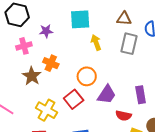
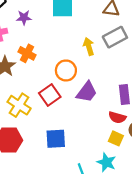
yellow arrow: (96, 42) -> (89, 46), moved
gray rectangle: (129, 44) -> (115, 37), turned 45
red semicircle: (123, 116) -> (117, 117), moved

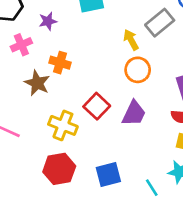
orange circle: (66, 70) -> (138, 70), moved
purple trapezoid: (87, 92) -> (134, 113), moved
blue square: (56, 139) -> (108, 175), moved

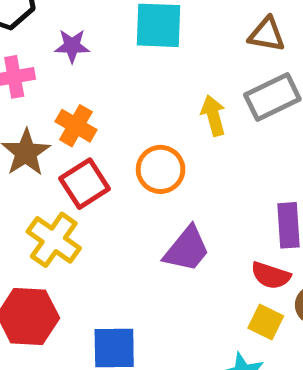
orange circle: (138, 70) -> (161, 169), moved
red square: (97, 106) -> (85, 184), moved

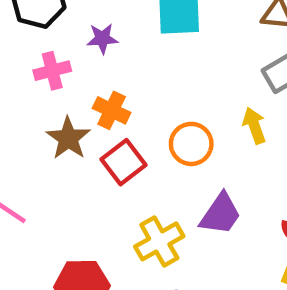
yellow arrow: (213, 116) -> (254, 126), moved
yellow cross: (54, 240) -> (159, 241), moved, turned 30

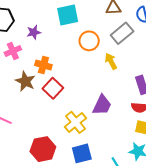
orange circle: (191, 144) -> (89, 41), moved

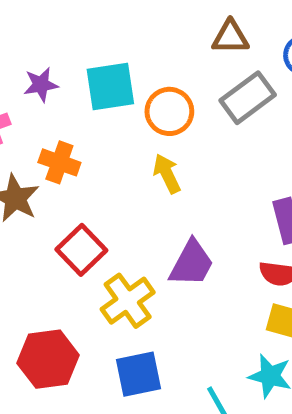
cyan square: (68, 15) -> (110, 86), moved
yellow arrow: (111, 61) -> (167, 174), moved
red square: (53, 88) -> (81, 250), moved

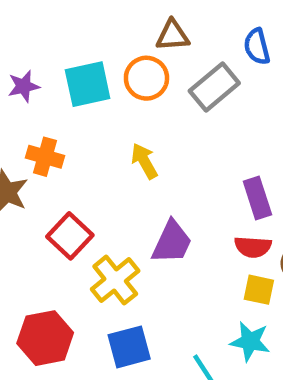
brown triangle: (230, 37) -> (173, 35), moved
orange circle: (169, 111) -> (146, 78), moved

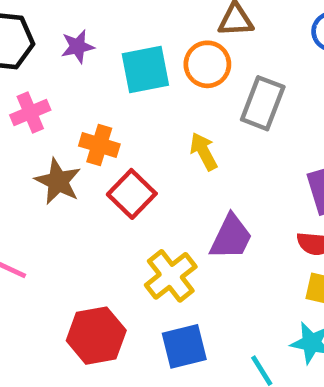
purple star: (24, 86) -> (78, 47), moved
gray rectangle: (214, 87) -> (263, 103), moved, turned -30
red square: (70, 236) -> (132, 194), moved

